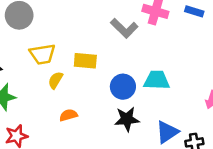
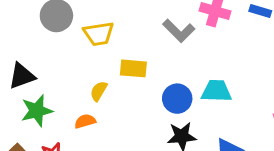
yellow trapezoid: (42, 54) -> (99, 34), moved
orange semicircle: (68, 115) -> (85, 121), moved

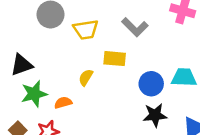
gray L-shape: (179, 31) -> (135, 27), moved
orange semicircle: (85, 121) -> (63, 103), moved

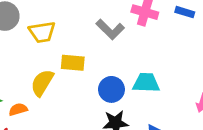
gray L-shape: (135, 27) -> (110, 29), moved
yellow semicircle: (86, 77) -> (42, 83), size x1.5

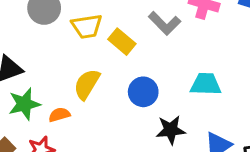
yellow rectangle: (73, 63) -> (122, 42), moved, turned 35
blue circle: (111, 89) -> (143, 92), moved

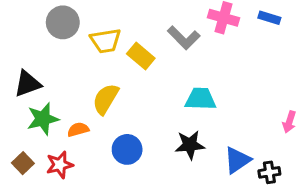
cyan trapezoid: (206, 84) -> (201, 99), moved
blue circle: (143, 92) -> (127, 149), moved

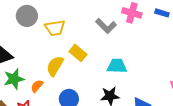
yellow rectangle: (141, 56) -> (78, 53), moved
orange semicircle: (78, 130) -> (37, 86), turned -32

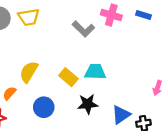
yellow trapezoid: (55, 28) -> (29, 17), moved
yellow rectangle: (78, 53) -> (68, 77), moved

